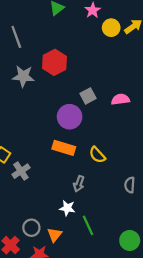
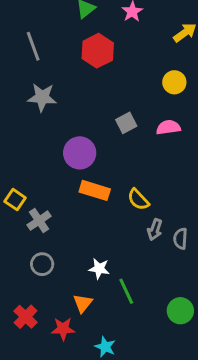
yellow circle: (111, 28) -> (174, 82), moved
red hexagon: (55, 62) -> (98, 51), moved
purple circle: (70, 117) -> (80, 153), moved
gray arrow: (79, 184) -> (155, 230), moved
gray circle: (31, 228) -> (42, 264), moved

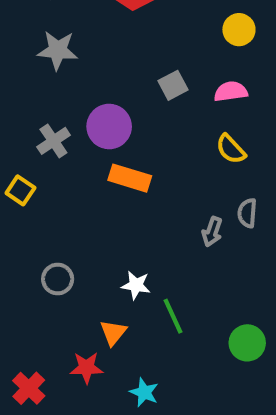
yellow semicircle: (138, 200) -> (231, 149), moved
gray cross: (39, 221) -> (53, 141), moved
gray semicircle: (180, 239) -> (247, 213), moved
red cross: (26, 317) -> (29, 388), moved

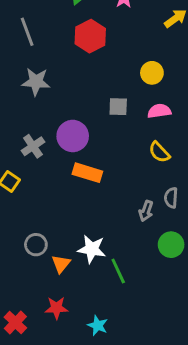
yellow circle: (239, 30) -> (152, 73), moved
gray square: (173, 85) -> (118, 107), turned 30
white star: (136, 285) -> (92, 249), size x1.4
orange triangle: (113, 333) -> (61, 264), moved
green circle: (247, 343) -> (171, 245), moved

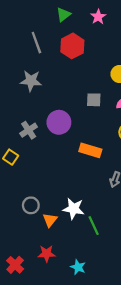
gray line: (27, 32) -> (36, 43), moved
orange rectangle: (87, 173) -> (90, 150), moved

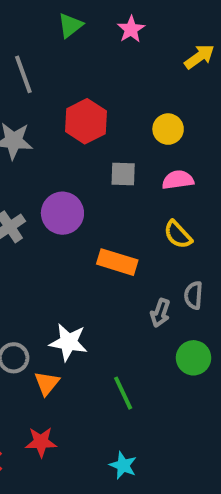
red hexagon: (72, 46) -> (86, 121), moved
white star: (74, 209) -> (68, 342), moved
cyan star: (78, 267) -> (123, 465), moved

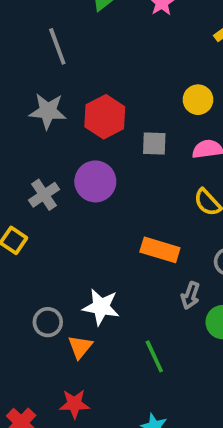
red hexagon: (86, 121) -> (105, 117), moved
orange rectangle: (117, 262) -> (160, 250), moved
gray arrow: (160, 313) -> (190, 295), moved

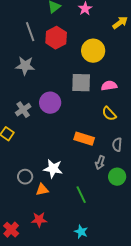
yellow circle: (198, 100) -> (93, 51), moved, size x1.5
red hexagon: (105, 117) -> (56, 38), moved
gray square: (154, 143) -> (81, 83), size x1.5
orange triangle: (80, 347) -> (42, 190), turned 40

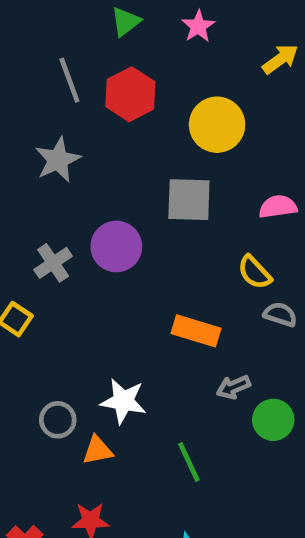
gray star: (25, 66) -> (58, 160), turned -30
pink semicircle: (109, 86) -> (278, 207), moved
gray semicircle: (117, 145) -> (280, 314), moved, turned 104
gray arrow: (100, 163) -> (233, 387), turned 48

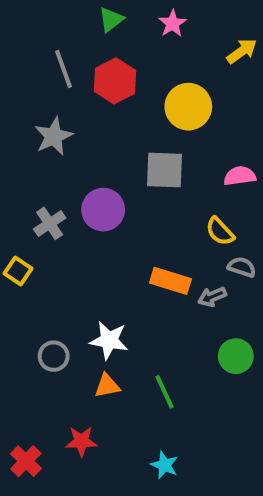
gray arrow: (233, 387) -> (212, 297), moved
orange triangle: (98, 450) -> (107, 386), moved

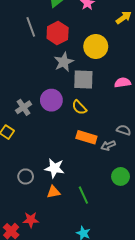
gray star: (54, 136) -> (64, 62), moved
yellow semicircle: (220, 231) -> (79, 107), moved
red star: (81, 441) -> (31, 220), moved

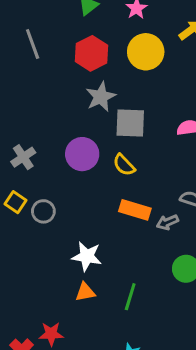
gray line: (31, 27) -> (33, 44), moved
yellow circle: (96, 46) -> (146, 52), moved
gray cross: (24, 107) -> (23, 157), moved
gray circle: (26, 176) -> (43, 211), moved
green line: (83, 195) -> (130, 297), turned 42

